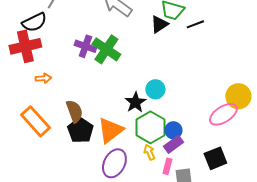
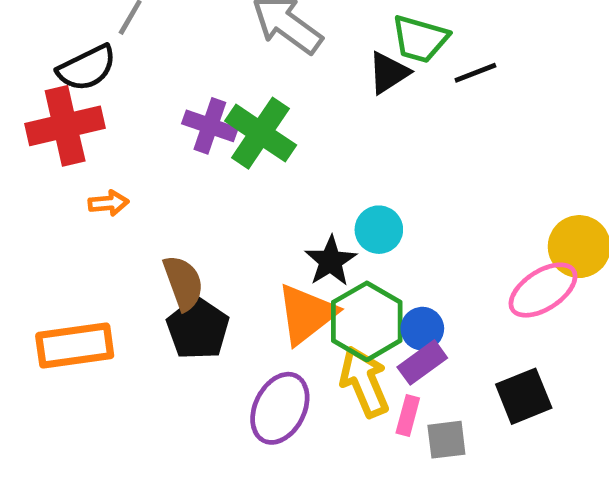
orange rectangle: (35, 121) -> (75, 346), moved, turned -56
orange triangle: (110, 130) -> (306, 314), moved
yellow arrow: (149, 152) -> (364, 382), size x1.8

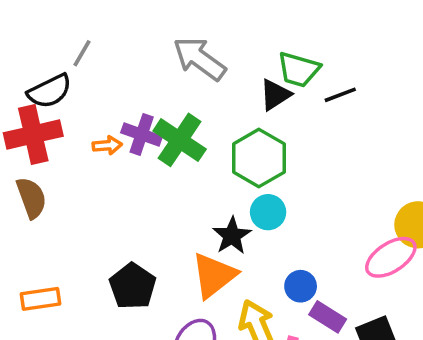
orange arrow: (108, 203) -> (107, 145), moved
brown semicircle: (183, 283) -> (31, 198), moved
green hexagon: (367, 321) -> (259, 158), moved
orange rectangle: (75, 346) -> (40, 299), size x0.7
purple rectangle: (422, 362) -> (328, 317), moved, turned 68

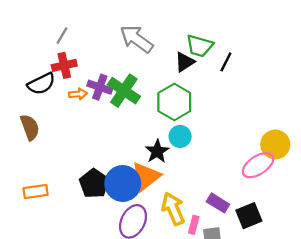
black semicircle: (50, 91) -> (41, 84), moved
black line: (340, 95) -> (226, 62), turned -42
red cross: (33, 135) -> (64, 65), moved, size x0.7
blue circle: (301, 286) -> (123, 183), moved, size x1.8

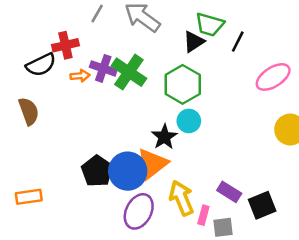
gray line: (62, 36) -> (97, 13), moved
pink ellipse: (258, 165) -> (273, 77), moved
orange rectangle: (36, 192) -> (29, 197), moved

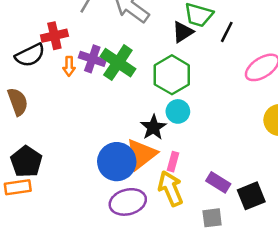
orange arrow: (80, 76) -> (69, 66), turned 96
black pentagon: (97, 171) -> (26, 162), moved
purple ellipse: (139, 211) -> (128, 202), turned 48
pink rectangle: (203, 215) -> (173, 162), moved

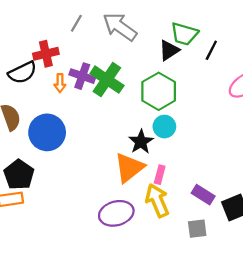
blue circle: (117, 162) -> (47, 132), moved

